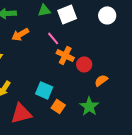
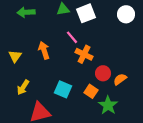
orange arrow: (20, 34) -> (44, 50), moved, turned 102
red circle: (84, 64) -> (103, 73), moved
orange square: (58, 106) -> (91, 91), moved

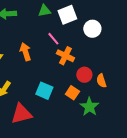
white circle: (126, 14) -> (92, 29), moved
orange semicircle: (120, 79) -> (101, 81), turned -72

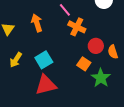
cyan square: (44, 91) -> (44, 60), moved, turned 36
red triangle: (21, 114) -> (46, 85), moved

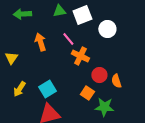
orange arrow: (37, 23) -> (40, 42), moved
green star: (101, 78) -> (104, 107), turned -30

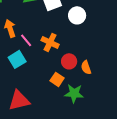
pink line: (68, 39) -> (26, 40), moved
cyan square: (47, 89) -> (17, 59), moved

